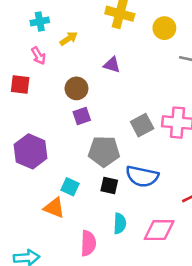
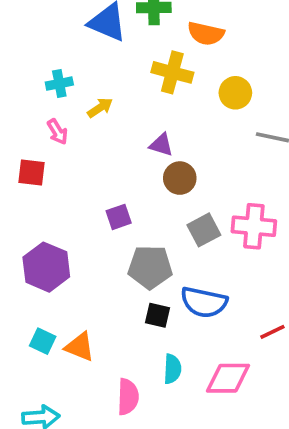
brown circle: (76, 88) -> (180, 178), moved
cyan square: (70, 187) -> (43, 341), moved

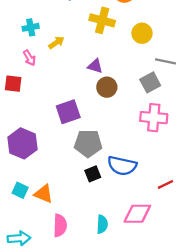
purple square: (119, 217) -> (68, 112), size x1.5
gray square: (204, 230) -> (150, 82), moved
black square: (158, 315) -> (93, 174), turned -35
cyan semicircle: (172, 369) -> (102, 224), moved
pink semicircle: (128, 397) -> (60, 225), moved

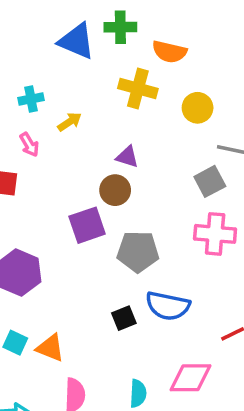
brown circle: (107, 87) -> (115, 190), moved
gray pentagon: (88, 143) -> (138, 251), moved

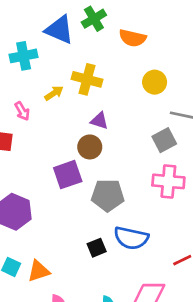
green cross: (120, 27) -> (94, 19), turned -30
yellow cross: (138, 88) -> (87, 79), moved
cyan cross: (31, 99) -> (24, 56), moved, size x1.4
orange triangle: (50, 348) -> (39, 271), turned -40

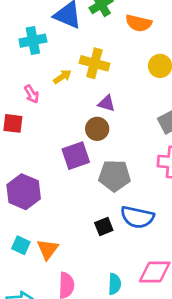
orange triangle: (39, 271) -> (48, 249), turned -35

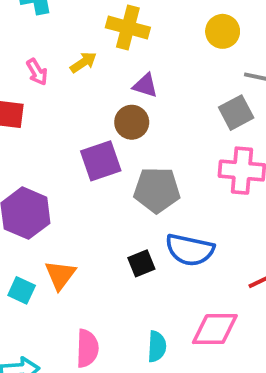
yellow arrow: (62, 77) -> (83, 62), moved
orange triangle: (48, 249) -> (60, 275), moved

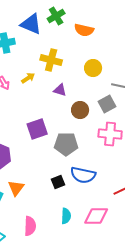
yellow circle: (223, 31) -> (93, 68), moved
brown circle: (132, 122) -> (80, 110), moved
cyan semicircle: (157, 346) -> (66, 216), moved

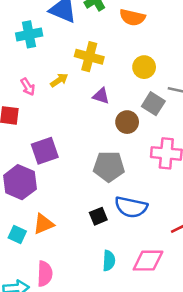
gray square: (107, 104) -> (153, 104), moved, turned -30
purple square: (37, 129) -> (45, 151), moved
orange triangle: (16, 188) -> (43, 224), turned 30
pink semicircle: (30, 226) -> (45, 274), moved

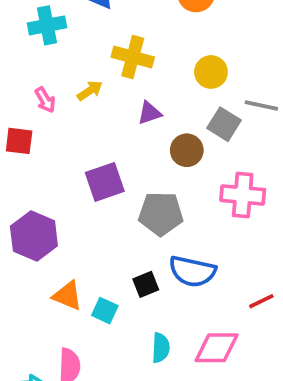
purple triangle: (101, 96) -> (149, 113), turned -36
purple square: (45, 151) -> (105, 182), moved
orange triangle: (43, 224) -> (68, 296), turned 45
cyan square: (17, 234) -> (105, 311), moved

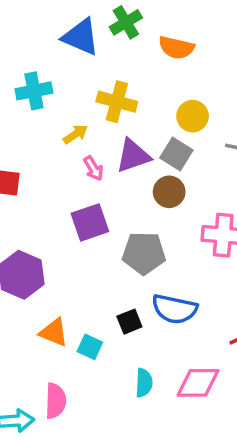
cyan cross: (47, 25) -> (34, 91), moved
pink arrow: (45, 100) -> (93, 168), moved
purple triangle: (149, 113) -> (133, 156), size x1.5
gray square: (224, 124) -> (176, 154), moved

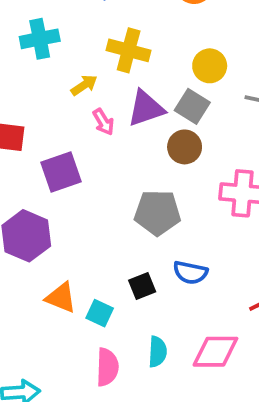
purple square: (90, 222) -> (61, 172), moved
blue semicircle: (175, 309) -> (190, 273), size x0.7
pink semicircle: (56, 401) -> (107, 367), moved

